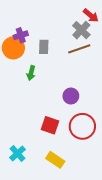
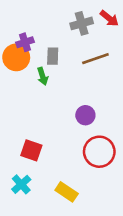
gray cross: (81, 30) -> (82, 23), moved, turned 30
green arrow: (31, 73) -> (43, 76), moved, turned -32
red square: (50, 125) -> (31, 150), moved

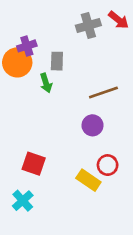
brown line: (95, 59) -> (103, 93), moved
red circle: (99, 152) -> (108, 165), size x0.6
yellow rectangle: (67, 192) -> (88, 180), moved

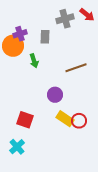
gray rectangle: (57, 61) -> (45, 37), moved
purple circle: (92, 125) -> (55, 95), moved
yellow rectangle: (88, 180) -> (65, 119), moved

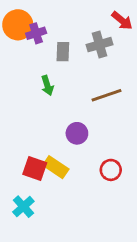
gray cross: (65, 19) -> (99, 45), moved
purple cross: (20, 34) -> (36, 33), moved
orange circle: (13, 46) -> (18, 25), moved
yellow rectangle: (65, 119) -> (56, 167), moved

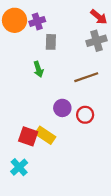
purple cross: (36, 33) -> (37, 21), moved
gray cross: (99, 45) -> (96, 41), moved
red circle: (111, 170) -> (85, 115), moved

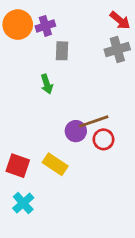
brown line: (86, 77) -> (94, 121), moved
red square: (28, 136) -> (18, 166), moved

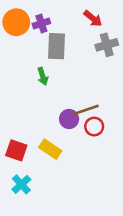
red arrow: (120, 20) -> (93, 18), moved
gray rectangle: (62, 51) -> (56, 46), size x1.5

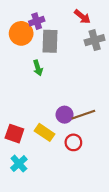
orange circle: (16, 22) -> (21, 33), moved
brown line: (85, 110) -> (83, 115), moved
purple circle: (69, 119) -> (65, 115), moved
red circle: (94, 127) -> (73, 142), moved

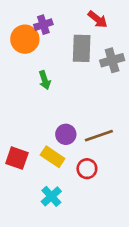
gray cross: (95, 40) -> (112, 60), moved
gray rectangle: (50, 41) -> (82, 48), moved
purple circle: (65, 115) -> (66, 134), moved
cyan cross: (19, 164) -> (51, 196), moved

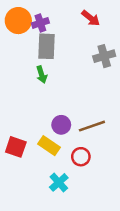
orange circle: (25, 39) -> (18, 21), moved
gray rectangle: (82, 48) -> (47, 46), moved
cyan cross: (51, 196) -> (59, 182), moved

